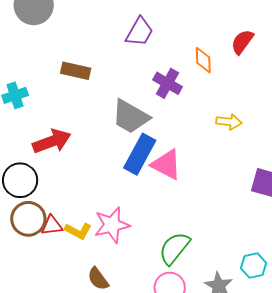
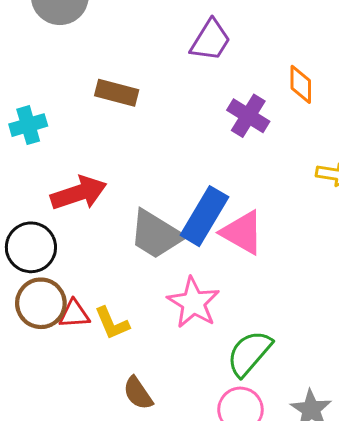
gray trapezoid: (130, 117) -> (156, 234), moved
pink star: (112, 225) -> (193, 303), moved, turned -30
yellow L-shape: (78, 231) -> (112, 323), turned 36

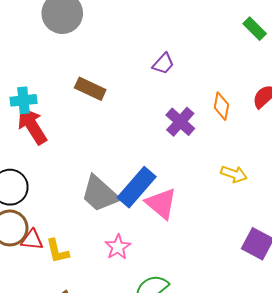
purple trapezoid: (211, 40) -> (163, 64), size x0.7
red arrow: (79, 193) -> (32, 126), moved, turned -114
pink star: (193, 303) -> (118, 247), size x0.7

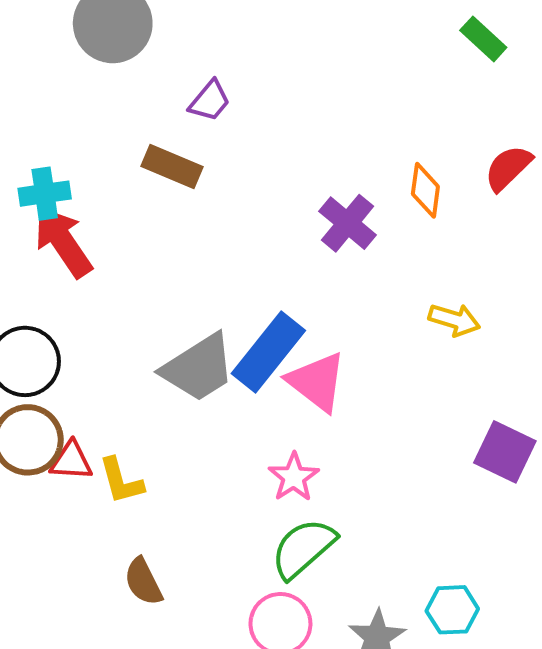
purple trapezoid: (163, 64) -> (210, 101), moved
gray trapezoid: (100, 194) -> (198, 368), turned -72
pink star: (118, 247) -> (294, 477), moved

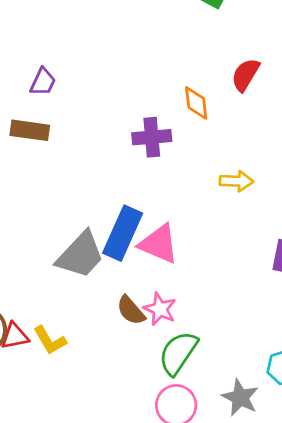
purple cross: (348, 223) -> (152, 137), turned -30
brown semicircle: (143, 582) -> (131, 310), moved

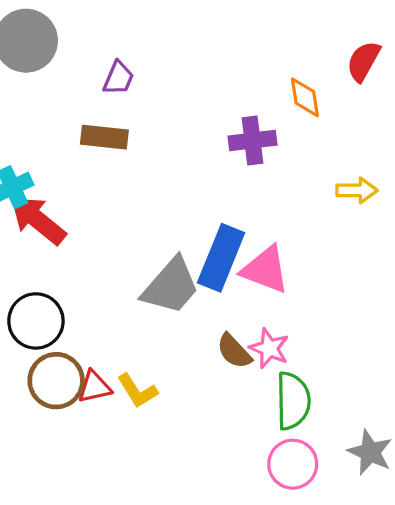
green semicircle: (178, 353) -> (293, 401), turned 147

